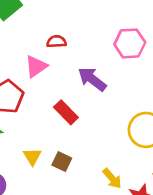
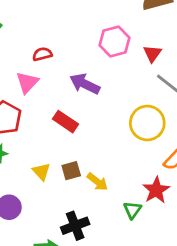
brown square: (62, 162) -> (71, 171), turned -30
yellow arrow: (112, 178) -> (97, 182), moved

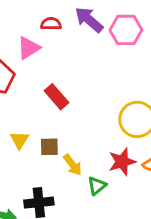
purple arrow: (85, 84) -> (89, 20), moved
red star: (156, 190) -> (122, 162), moved
green triangle: (132, 210) -> (97, 186), moved

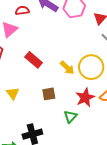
brown square: (49, 147) -> (49, 94), moved
yellow arrow: (73, 165) -> (67, 68), moved

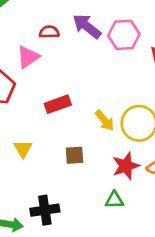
red rectangle: (34, 60) -> (58, 104), turned -66
green triangle: (70, 117) -> (114, 200), moved, turned 40

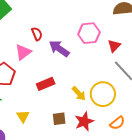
purple arrow: (87, 26) -> (59, 49), moved
red semicircle: (49, 32) -> (37, 34), turned 72
red star: (126, 166) -> (84, 121), moved

